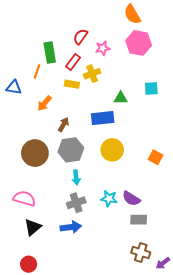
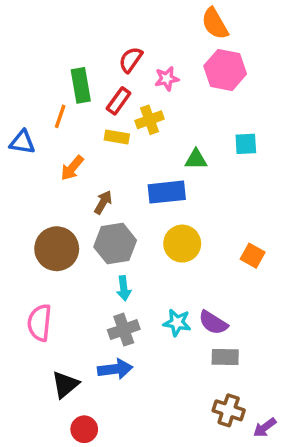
pink semicircle: (24, 199) -> (40, 323), turned -100
black triangle: (33, 227) -> (65, 385), moved
red circle: (29, 264) -> (84, 429), moved

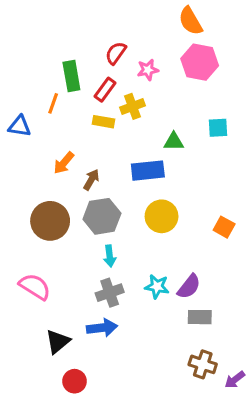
orange arrow: (72, 168) -> (64, 163), moved
pink semicircle: (40, 323) -> (35, 287), turned 116
purple semicircle: (213, 323) -> (189, 287), turned -84

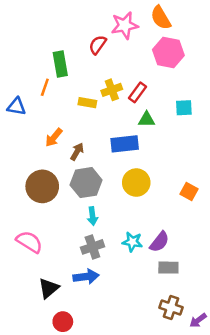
pink star: (148, 70) -> (125, 25), moved, size x1.5
red rectangle: (105, 90) -> (138, 92), moved

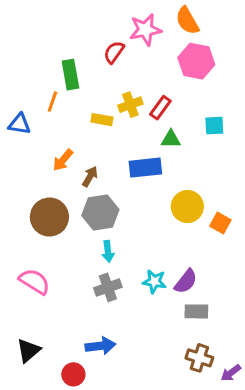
yellow circle: (136, 183) -> (187, 207), moved
blue arrow: (86, 277) -> (100, 346), moved
black triangle: (49, 288) -> (28, 350), moved

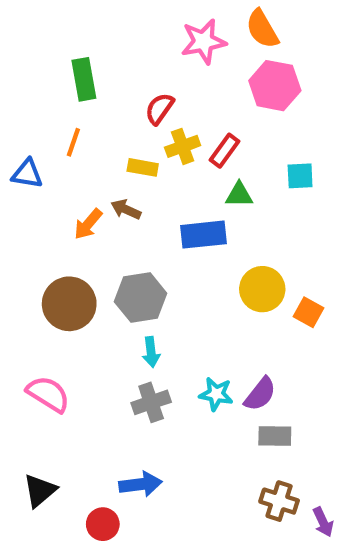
red semicircle: (114, 52) -> (159, 109), moved
green rectangle: (70, 75) -> (84, 79), moved
brown arrow: (90, 177) -> (126, 209), moved, turned -96
purple arrow: (231, 373) -> (323, 522), turned -78

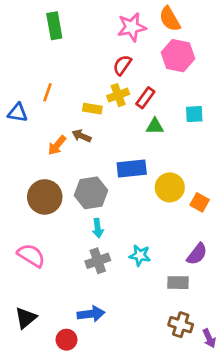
green rectangle: (84, 79) -> (54, 26), moved
red semicircle: (159, 109) -> (122, 65), moved
blue rectangle: (203, 235) -> (132, 168), moved
purple semicircle: (260, 394) -> (197, 254), moved

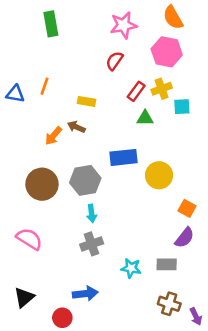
orange semicircle: (170, 19) -> (173, 18), moved
yellow cross: (118, 95) -> (162, 89), moved
blue triangle: (18, 113) -> (15, 94), moved
orange square: (200, 202) -> (187, 208), moved
cyan star: (140, 255) -> (131, 268), moved

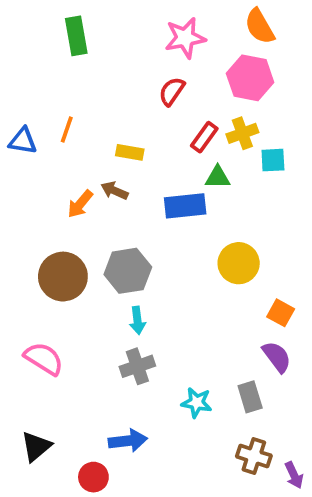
blue rectangle: (123, 157) -> (185, 206), moved
purple semicircle: (184, 238) -> (277, 357), turned -75
gray rectangle: (167, 264) -> (250, 397), turned 72

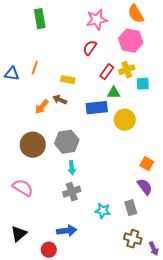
yellow circle: (239, 263) -> (125, 120), moved

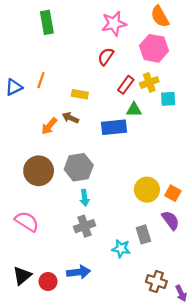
blue triangle: (12, 74) -> (14, 87), turned -35
yellow circle: (125, 120) -> (147, 190), moved
gray rectangle: (131, 208) -> (143, 234), moved
red circle: (49, 250) -> (48, 282), moved

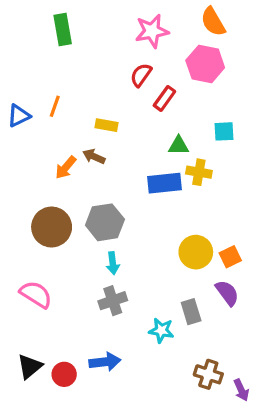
yellow cross: (149, 82) -> (199, 172), moved, turned 30
red rectangle: (126, 85) -> (164, 98), moved
blue rectangle: (114, 127) -> (164, 183), moved
orange square: (173, 193) -> (230, 257), turned 35

